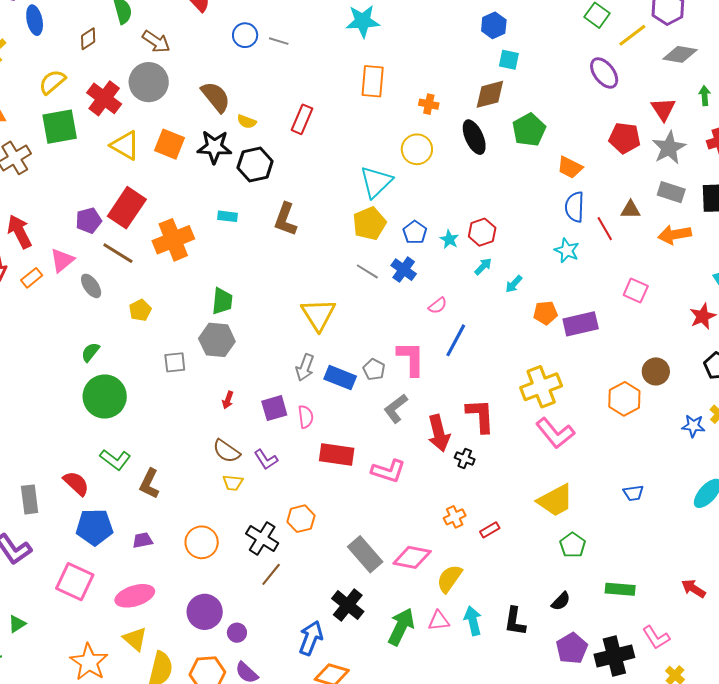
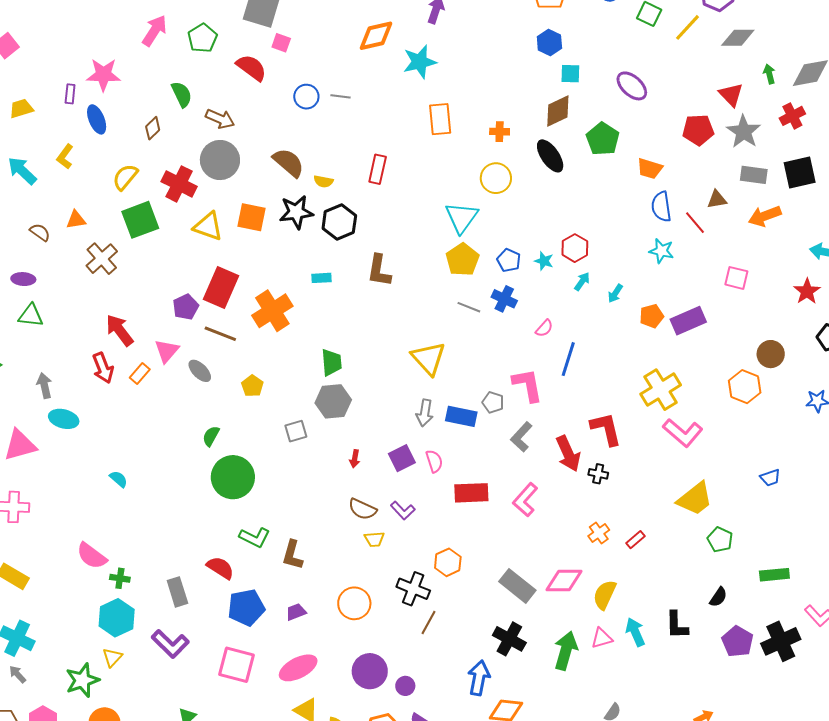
purple ellipse: (604, 73) -> (632, 86), moved
pink L-shape: (388, 471) -> (525, 500), turned 124

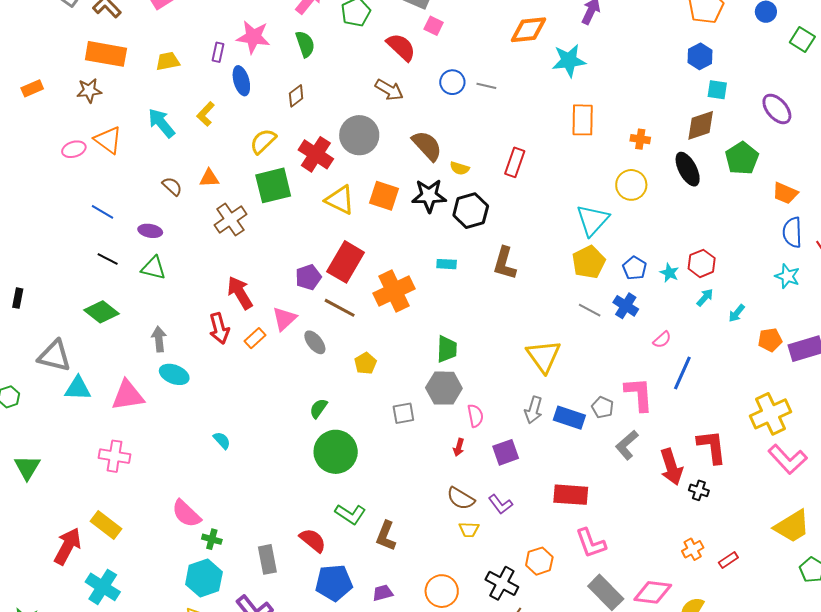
green semicircle: (182, 94) -> (305, 44), moved
brown arrow: (220, 119) -> (389, 90), moved
pink semicircle: (434, 461) -> (475, 416), moved
pink L-shape: (525, 500) -> (591, 543), moved, turned -68

